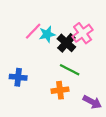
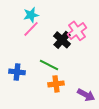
cyan star: (47, 34) -> (31, 15), moved
green line: (70, 70) -> (49, 65), moved

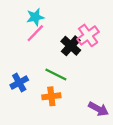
blue cross: (17, 72) -> (19, 83), turned -35
orange cross: (56, 84) -> (51, 96), moved

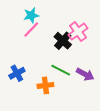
green line: (56, 74) -> (61, 70), moved
purple arrow: (98, 109) -> (85, 74), moved

